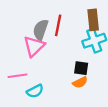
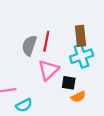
pink triangle: (34, 46) -> (48, 70), moved
orange semicircle: (80, 82) -> (78, 97), moved

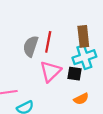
black square: (69, 83) -> (75, 74), moved

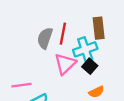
cyan cross: (84, 57) -> (85, 49), moved
black square: (75, 74) -> (90, 66), turned 32

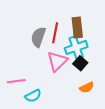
brown rectangle: (99, 28) -> (77, 28), moved

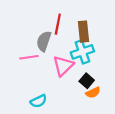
red line: (55, 33) -> (58, 24), moved
black square: (80, 63) -> (87, 81), moved
pink line: (16, 81) -> (29, 57), moved

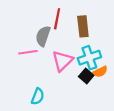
cyan cross: (82, 52) -> (89, 58), moved
orange semicircle: (93, 93) -> (100, 72), moved
cyan semicircle: (39, 101) -> (38, 96), turned -42

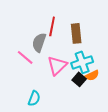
pink line: (28, 52) -> (25, 57), turned 48

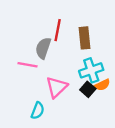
pink line: (25, 57) -> (28, 65), turned -30
pink triangle: (57, 65) -> (57, 87), moved

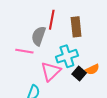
cyan cross: (91, 70) -> (67, 56), moved

